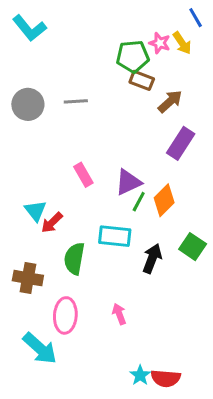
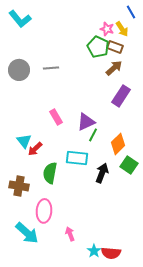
green pentagon: (133, 57) -> (98, 47), moved, turned 30
brown rectangle: (142, 80) -> (115, 47), moved
orange diamond: (164, 200) -> (118, 144), moved
pink arrow: (119, 314) -> (70, 234), moved

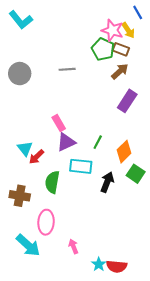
pink star: (107, 29) -> (112, 30), size x1.5
gray line: (51, 68) -> (67, 69), moved
purple triangle: (86, 122) -> (66, 142), moved

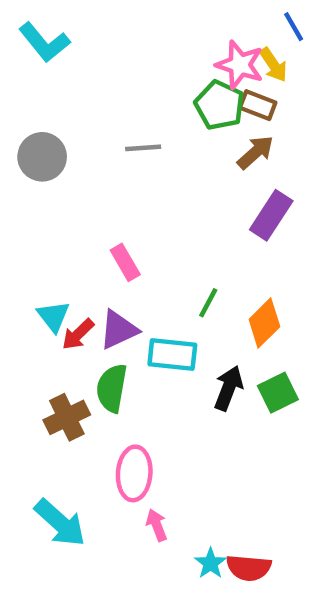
purple triangle: (66, 142) -> (118, 330), moved
green square: (136, 174) -> (278, 393), moved, turned 30
brown cross: (20, 196) -> (67, 417), moved, turned -36
pink ellipse: (46, 222) -> (134, 473), moved

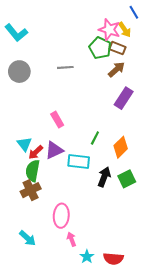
cyan L-shape: (44, 42) -> (16, 33), moved
green semicircle: (112, 388) -> (33, 171), moved
cyan arrow: (60, 523) -> (28, 238), size x0.7
cyan star: (211, 563) -> (87, 257), moved

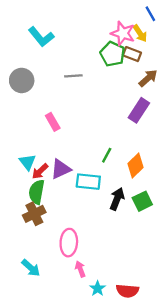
cyan L-shape: (16, 33) -> (41, 37), moved
brown arrow: (116, 69) -> (148, 78), moved
pink rectangle: (57, 120) -> (53, 122), moved

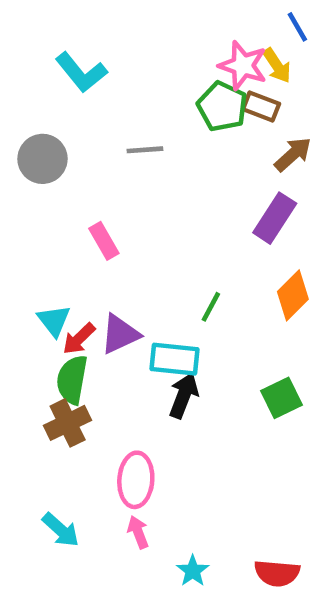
orange diamond: (135, 166) -> (293, 295), moved
black arrow: (117, 199) -> (184, 396), moved
pink arrow: (80, 269) -> (138, 532), moved
red semicircle: (127, 291) -> (277, 573), moved

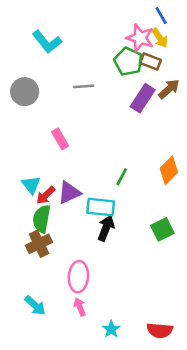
blue line: (297, 27) -> (161, 16), moved
purple rectangle: (275, 218) -> (143, 98), moved

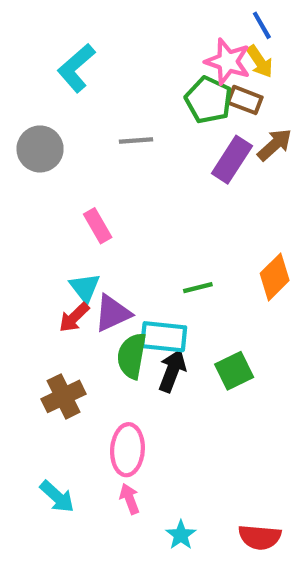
cyan L-shape: (47, 42) -> (76, 68), turned 88
green line: (122, 177) -> (198, 288), turned 48
cyan triangle: (31, 185) -> (85, 288), moved
green semicircle: (42, 219) -> (132, 356), moved
green square: (162, 229) -> (234, 371), moved

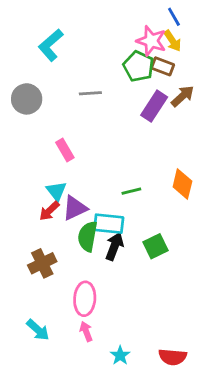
orange diamond: (275, 277) -> (182, 184), turned -32

